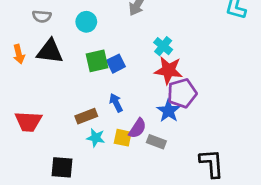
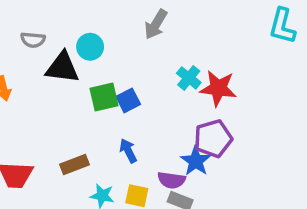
black triangle: (50, 51) -> (62, 68), moved
red star: (169, 70) -> (218, 88), moved
brown rectangle: (86, 116) -> (75, 164), moved
purple semicircle: (137, 128) -> (171, 180), moved, turned 65

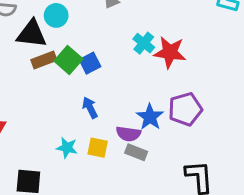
green square: (104, 97) -> (68, 60), turned -36
purple pentagon: (213, 139) -> (185, 109), moved
brown rectangle: (75, 164) -> (44, 60), moved

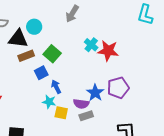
green square: (68, 60) -> (52, 54), moved
blue square: (90, 63) -> (41, 73), moved
cyan star: (67, 148) -> (49, 102), moved
gray rectangle: (136, 152) -> (86, 116), turned -40

